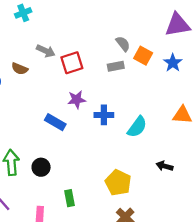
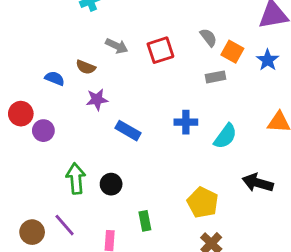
red square: (72, 63) -> (160, 50), moved
gray rectangle: (116, 66) -> (215, 77), moved
purple star: (77, 100) -> (97, 100), moved
black arrow: (164, 166) -> (258, 183), size x1.5

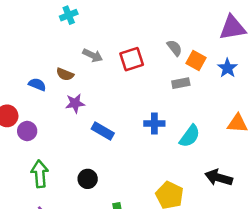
green arrow: (76, 178) -> (40, 174), moved

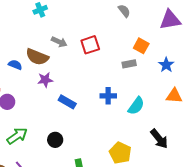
gray semicircle: (175, 48) -> (124, 11), moved
blue star: (227, 68) -> (166, 65), moved
brown semicircle: (65, 74) -> (37, 57), size x1.6
green arrow: (40, 174) -> (17, 136), turned 60
black arrow: (219, 178) -> (159, 139), turned -145

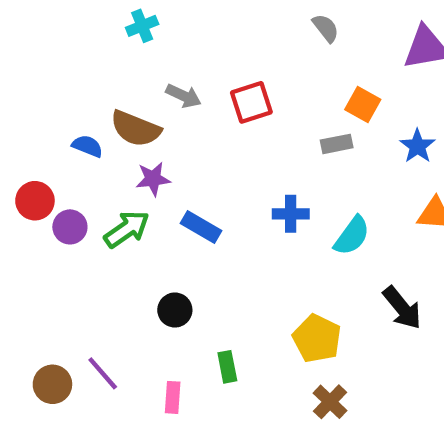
green arrow: (17, 136) -> (127, 229), moved

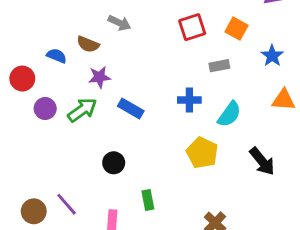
red square: (251, 102) -> (192, 27), moved
brown semicircle: (136, 129) -> (88, 44), size x0.7
gray rectangle: (337, 144) -> (219, 66), moved
red circle: (35, 201) -> (22, 79), moved
yellow pentagon: (317, 338) -> (202, 153), moved

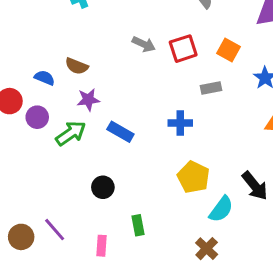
gray arrow: (119, 23) -> (144, 44), moved
purple circle: (45, 109) -> (37, 117), moved
cyan semicircle: (229, 114) -> (221, 209), moved

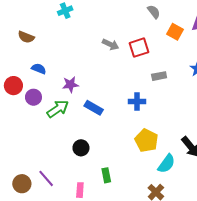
orange square: (228, 50) -> (175, 32), moved
brown semicircle: (77, 66) -> (26, 37), moved

